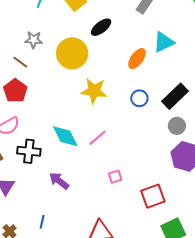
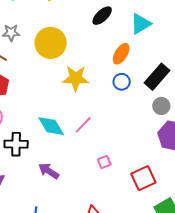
black ellipse: (101, 27) -> (102, 16), moved
orange ellipse: (137, 59) -> (121, 54), moved

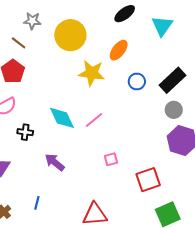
cyan triangle: (141, 24) -> (162, 26), turned -30
orange ellipse: (121, 54) -> (119, 50), moved
black cross: (16, 144) -> (25, 132), size x0.7

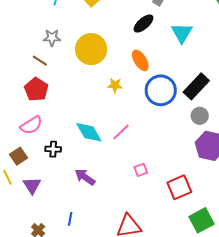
orange ellipse: (119, 50) -> (140, 60), turned -65
yellow star: (92, 73) -> (115, 85), size x0.6
blue circle: (137, 81) -> (161, 90), size x1.8

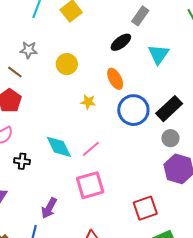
yellow circle: (91, 49) -> (67, 64), size x0.7
pink square: (141, 170) -> (90, 185), moved, size x2.0
purple arrow: (85, 177) -> (49, 208), moved, turned -100

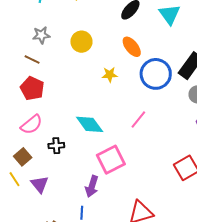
pink line: (91, 149) -> (138, 120), moved
pink square: (90, 185) -> (111, 160), moved

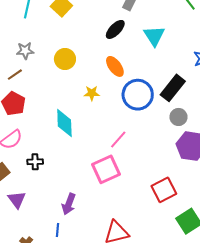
brown line: (32, 59) -> (15, 75), turned -63
cyan diamond: (90, 124) -> (64, 123), moved, turned 32
pink square: (111, 160) -> (106, 169), moved

